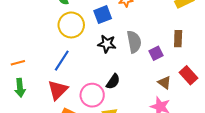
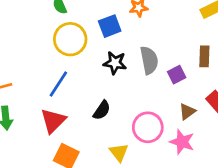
black semicircle: (113, 82) -> (102, 110), moved
brown triangle: (164, 83) -> (187, 112), turned 48
pink circle: (92, 95) -> (148, 127), moved

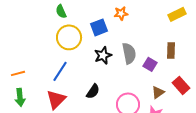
black star: (115, 63) -> (103, 55), turned -30
purple square: (177, 75) -> (150, 64), turned -32

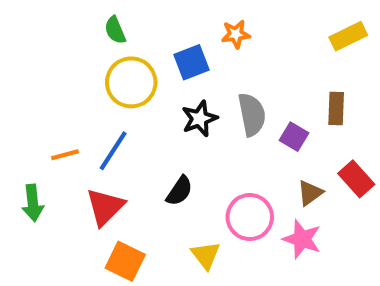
orange line: (18, 73) -> (65, 155), moved

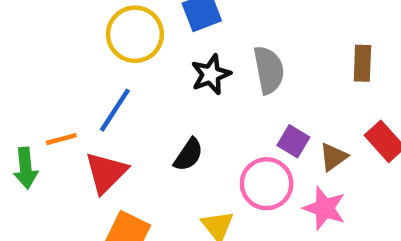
purple square: (294, 137) -> (293, 141), moved
orange line: (65, 155) -> (61, 139), moved

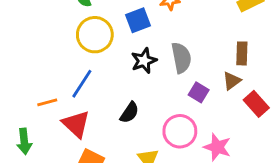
purple square: (293, 141) -> (199, 92), moved
brown triangle: (333, 157) -> (232, 81), moved
green arrow: (26, 168) -> (24, 141), moved
red triangle: (106, 173) -> (76, 124), turned -32

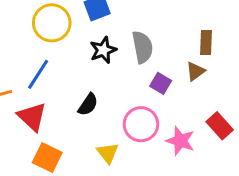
red rectangle: (256, 104) -> (220, 126), moved

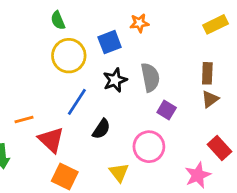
brown triangle: (195, 71) -> (210, 99), moved
blue line: (38, 74) -> (77, 102), moved
pink star: (180, 141) -> (198, 175), moved, turned 30

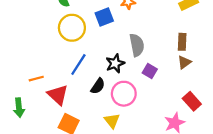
black star: (115, 80) -> (115, 63), moved
pink circle: (149, 147) -> (124, 94), moved

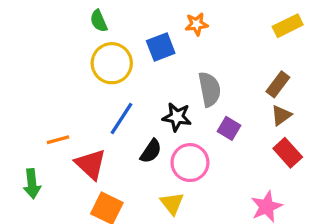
brown rectangle: (182, 42) -> (278, 84), turned 35
black star: (115, 63) -> (177, 117), turned 30
red rectangle: (192, 101) -> (288, 153), moved

